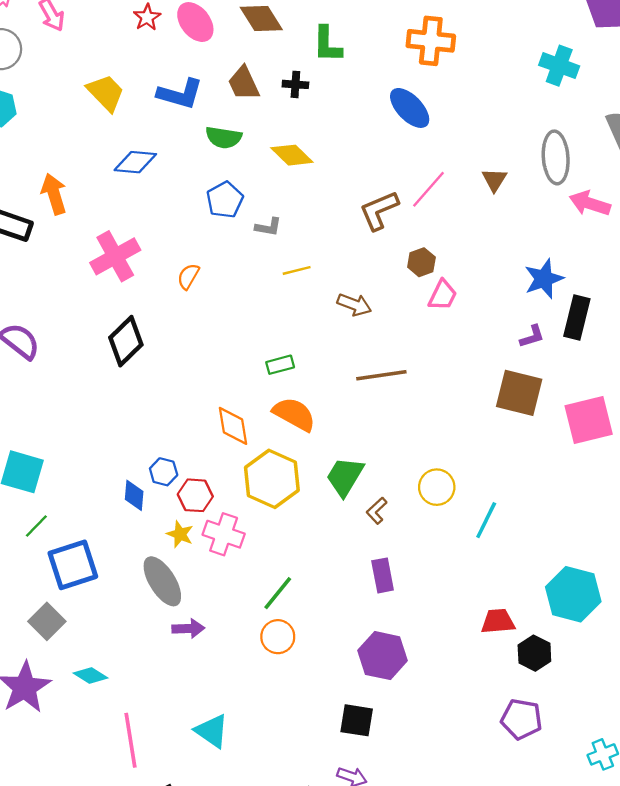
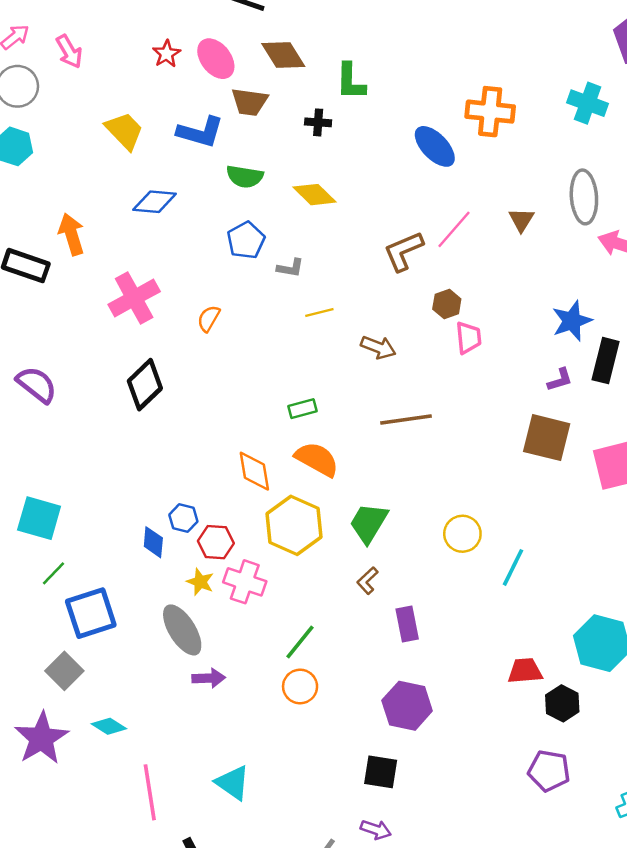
orange cross: (431, 41) -> (490, 112), moved
brown trapezoid: (244, 83) -> (250, 102), moved, turned -57
pink trapezoid: (443, 295) -> (468, 338), turned -32
brown L-shape: (377, 511) -> (367, 581), moved

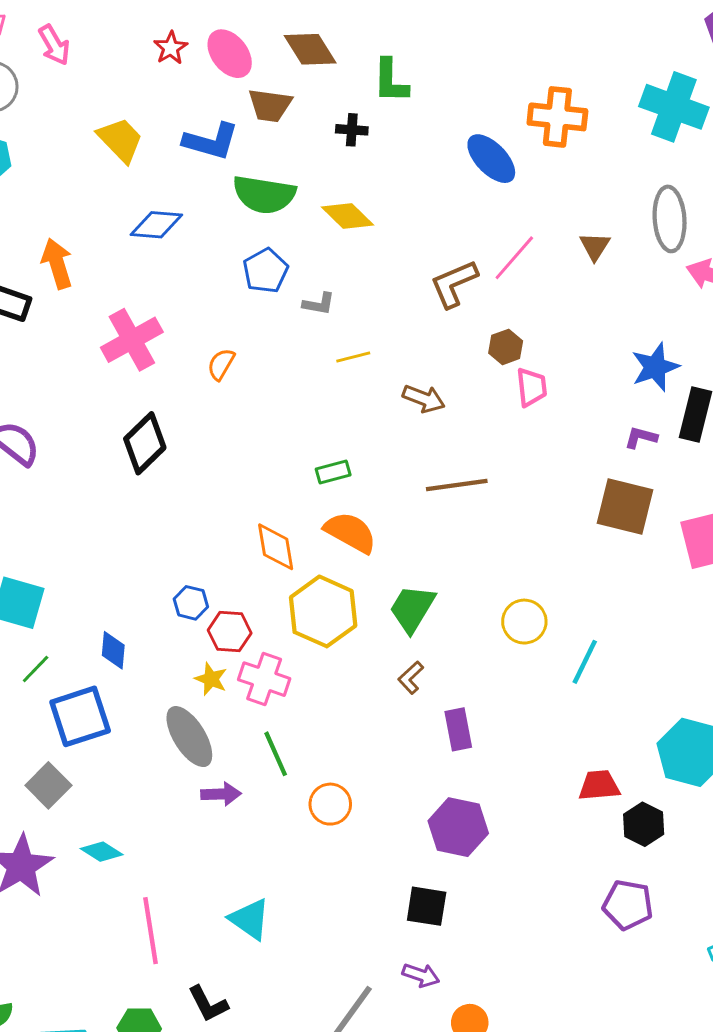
cyan cross: (588, 103) -> (674, 107), size x1.4
green semicircle: (245, 177) -> (264, 195), size x1.4
purple L-shape: (560, 380) -> (641, 438), turned -148
blue diamond: (153, 542) -> (113, 650), moved
green line: (300, 642) -> (276, 754), moved, turned -63

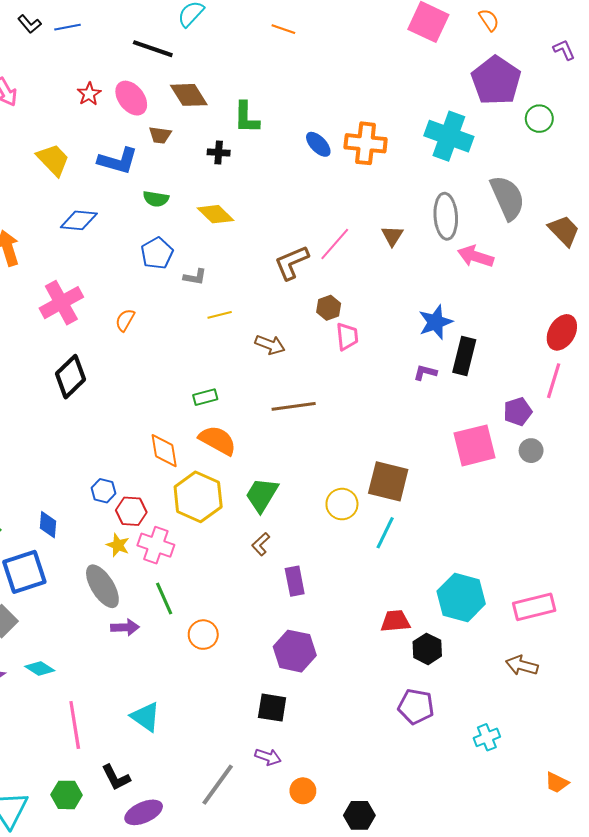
brown trapezoid: (270, 105) -> (160, 135), size x0.7
blue ellipse: (491, 159) -> (318, 144), moved, size x0.7
green semicircle: (264, 195) -> (156, 199), size x0.6
brown square: (625, 507) -> (388, 481), moved

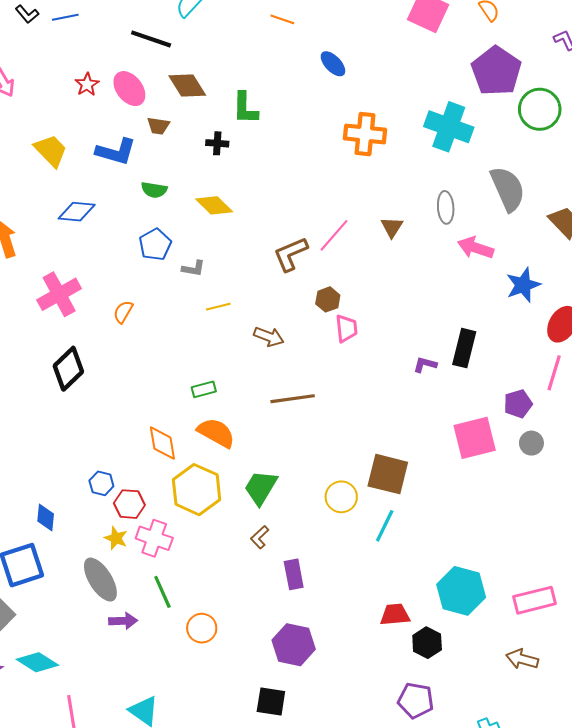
green circle: (539, 119) -> (540, 109), size x1.5
blue ellipse: (318, 144) -> (333, 64), moved
gray ellipse: (446, 216) -> (446, 207), size x0.7
blue star: (435, 322) -> (523, 285), moved
cyan diamond: (40, 668) -> (37, 662), size x1.4

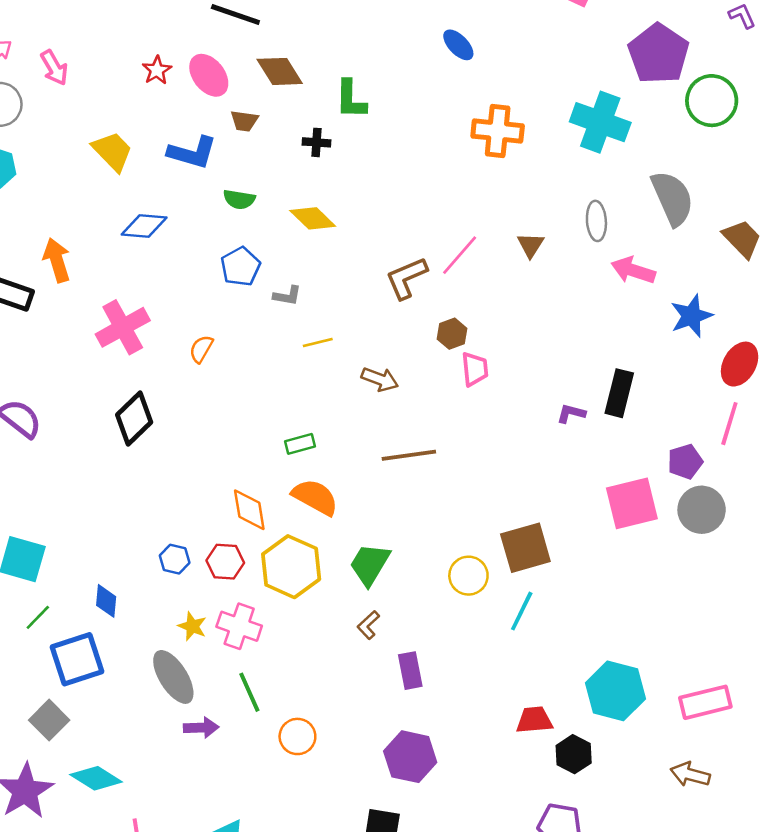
gray circle: (531, 443) -> (702, 510), size x1.6
brown square: (388, 474) -> (525, 548), turned -30
red hexagon: (129, 504) -> (225, 562), moved

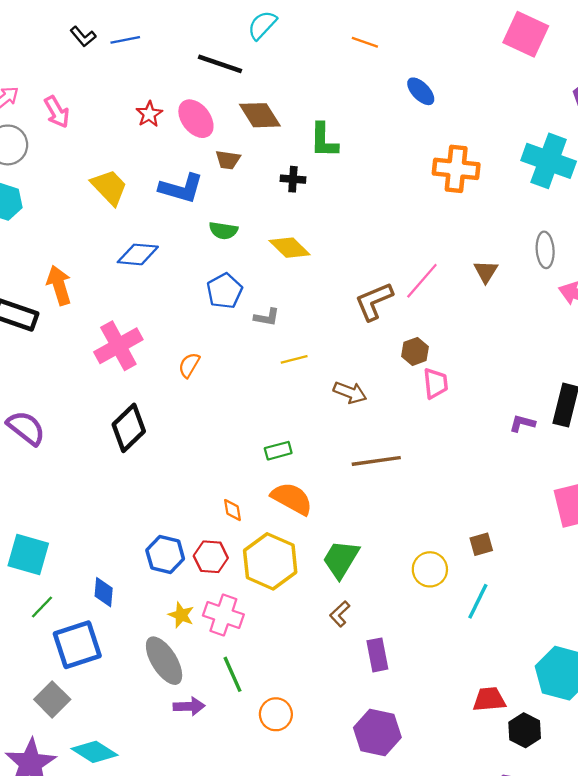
orange diamond: (249, 510) -> (232, 510), size x0.6
brown square: (525, 548) -> (481, 544), size x0.5
blue hexagon: (175, 559) -> (165, 555), size x1.4

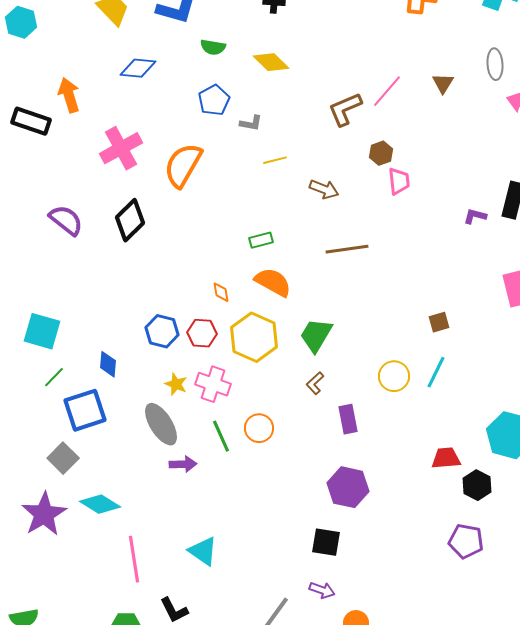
orange semicircle: (189, 365) -> (183, 165), size x2.0
purple semicircle: (26, 428) -> (66, 220), moved
yellow circle: (430, 569) -> (394, 376), moved
orange circle: (276, 714) -> (259, 428), moved

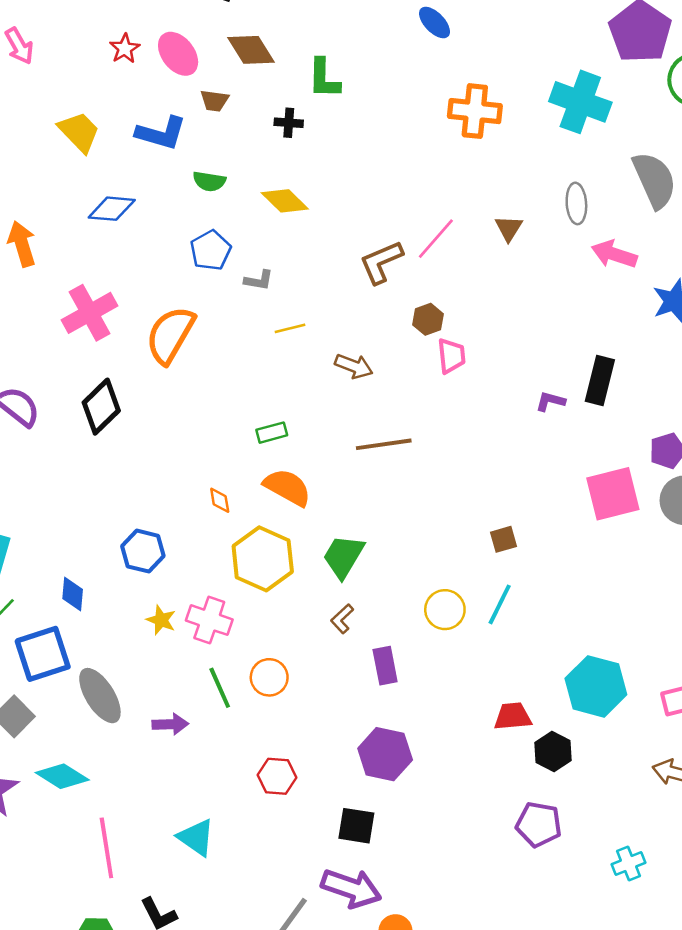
red hexagon: (202, 333) -> (277, 776), moved
gray ellipse: (161, 424) -> (100, 696), moved
purple arrow: (322, 590) -> (351, 888), size x1.8

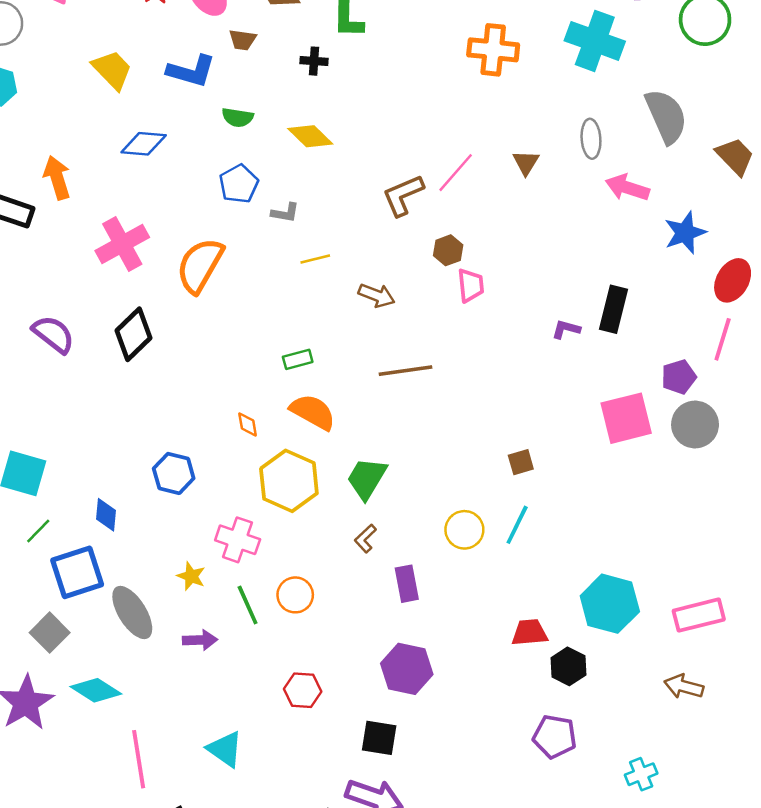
yellow star: (161, 620) -> (191, 576), moved

